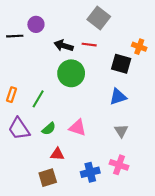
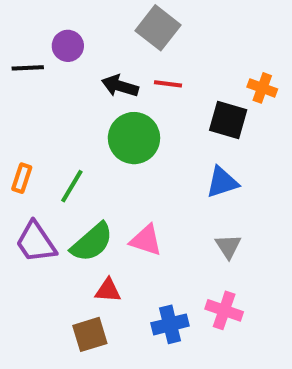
gray square: (99, 18) -> (158, 28), moved
green semicircle: (49, 129) -> (92, 242), size x1.6

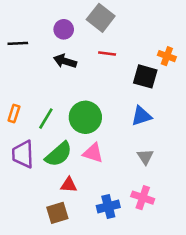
purple circle: (68, 46) -> (64, 29), moved
black arrow: (120, 86) -> (65, 61), moved
green circle: (134, 138) -> (85, 117), moved
purple trapezoid: (36, 242) -> (23, 154), turned 32

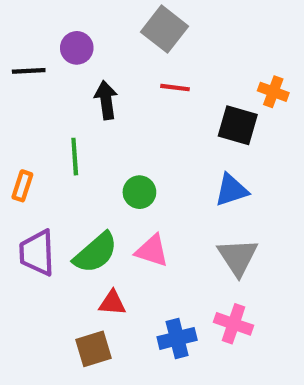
purple circle: (64, 29) -> (77, 48), moved
black arrow: (65, 61) -> (106, 100), turned 65
green circle: (85, 117) -> (139, 192), size x0.6
green line: (46, 119) -> (75, 157), moved, turned -35
gray triangle: (145, 157) -> (238, 257), size x1.5

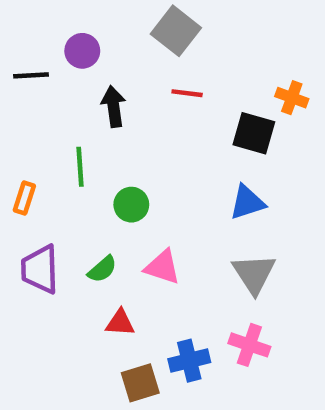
green circle: (139, 192) -> (131, 205), moved
green semicircle: (96, 253) -> (102, 269), size x0.6
brown square: (93, 349) -> (140, 383), moved

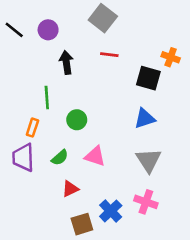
black line: (31, 75) -> (14, 30), moved, turned 42
orange rectangle: (24, 198) -> (32, 128), moved
red triangle: (120, 323) -> (70, 189), turned -30
blue cross: (189, 361) -> (111, 211), turned -30

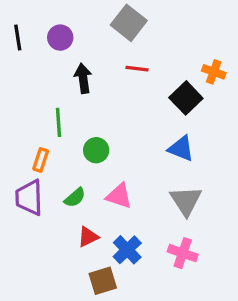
black line: (14, 30) -> (18, 38), turned 42
black square: (148, 78) -> (186, 98), turned 30
blue triangle: (145, 118) -> (181, 149), turned 40
blue cross: (111, 211) -> (127, 250), moved

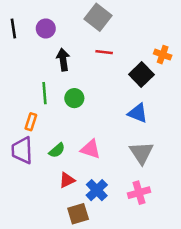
green circle: (96, 150) -> (74, 98), moved
pink cross: (183, 253) -> (139, 193), turned -35

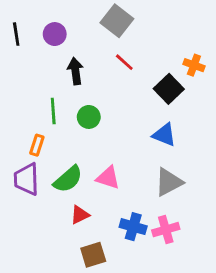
red line: (104, 52) -> (124, 62), turned 35
green semicircle: (57, 150) -> (68, 179), size x1.5
gray triangle: (141, 153) -> (169, 182), turned 35
blue cross: (97, 190) -> (133, 227), moved, turned -30

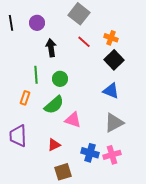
orange cross: (194, 65) -> (111, 38), moved
purple trapezoid: (27, 179) -> (18, 136), moved
green semicircle: (68, 179) -> (54, 105), moved

